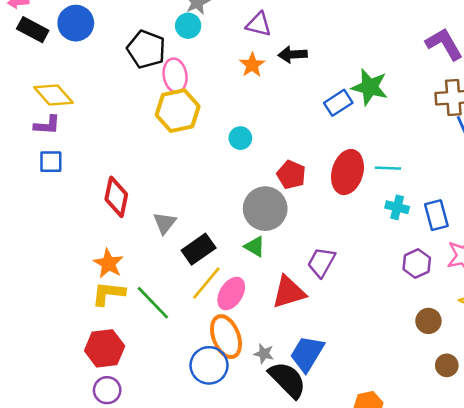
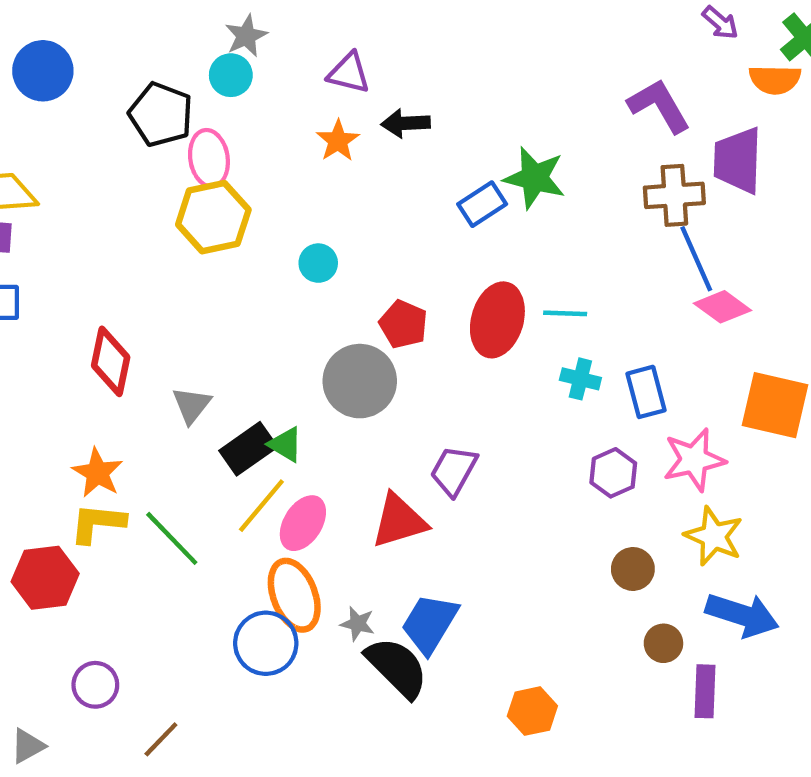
green triangle: (255, 246) -> (285, 444), moved
red hexagon: (105, 348) -> (45, 578), moved

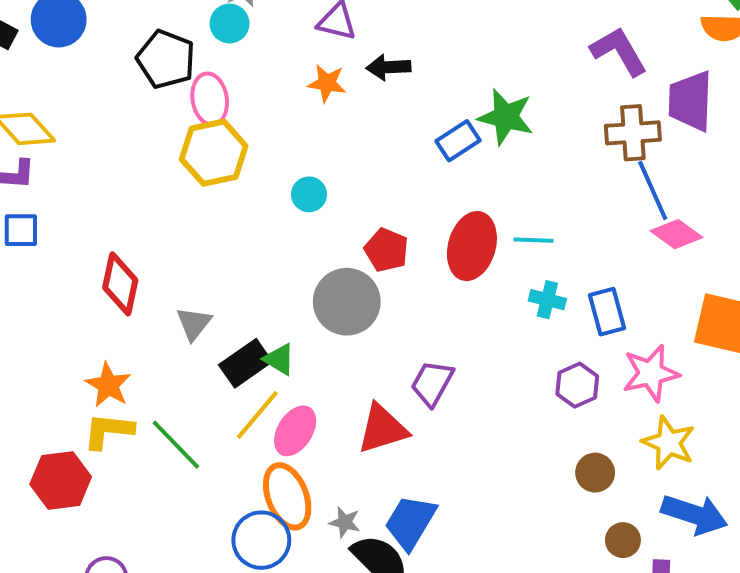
orange star: (338, 141) -> (327, 83), turned -30

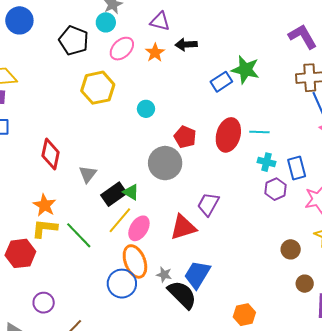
orange star: (327, 83) -> (155, 53), turned 30
pink ellipse: (210, 99) -> (122, 49), moved, turned 55
purple hexagon: (577, 385) -> (276, 189), moved

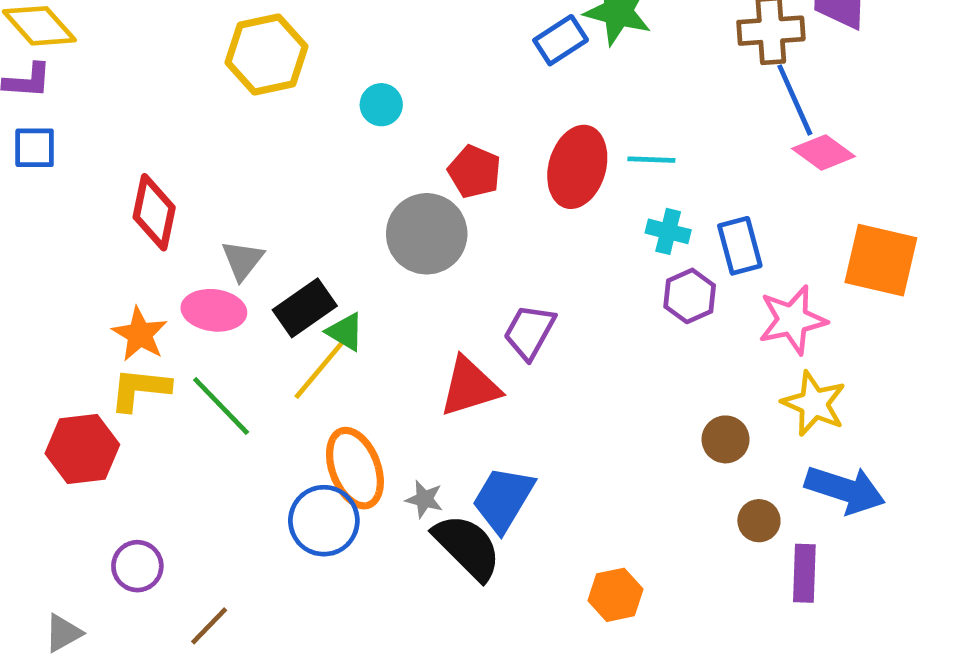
green triangle: (131, 192) -> (345, 332), moved
pink ellipse: (139, 228) -> (214, 310), moved, turned 65

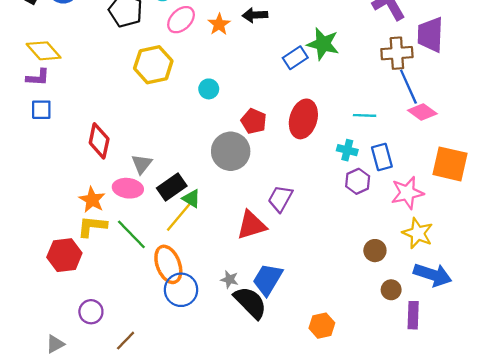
cyan line: (651, 160) -> (365, 115), moved
orange ellipse: (355, 468) -> (168, 264), moved

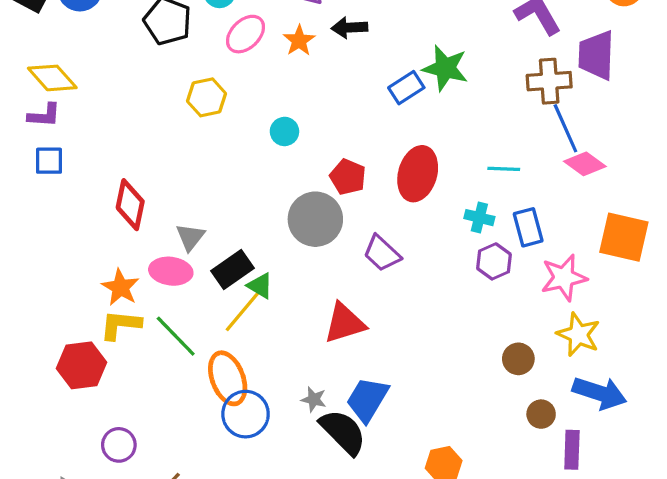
yellow hexagon: (153, 65) -> (207, 97), size x0.7
purple trapezoid: (280, 199) -> (382, 253), moved, turned -76

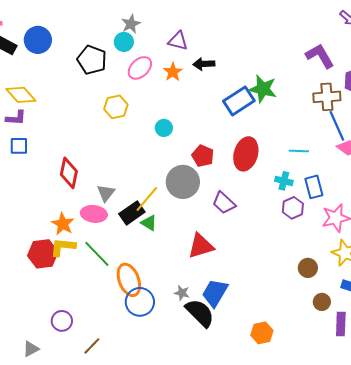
blue rectangle: (406, 88) -> (239, 101), size x1.4
yellow line: (242, 312) -> (147, 199), moved
red hexagon: (81, 365) -> (43, 254), moved

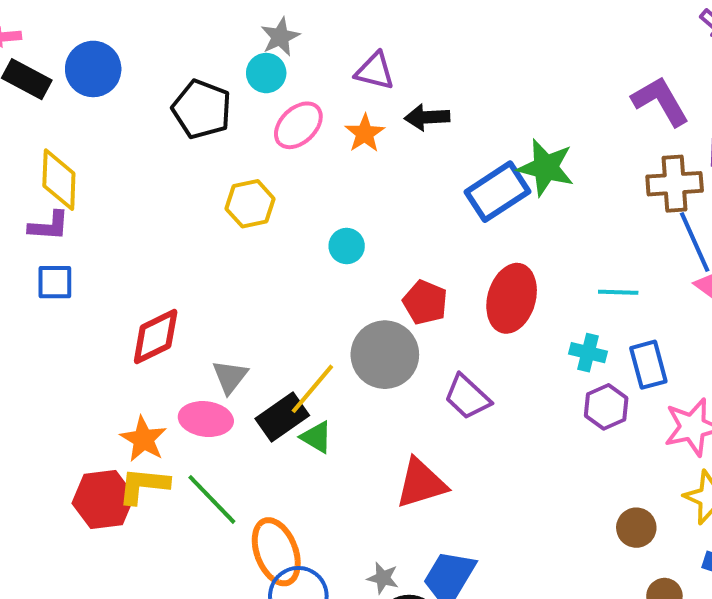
yellow diamond: (21, 95) -> (59, 180), turned 44
red diamond: (69, 173) -> (156, 337), turned 52

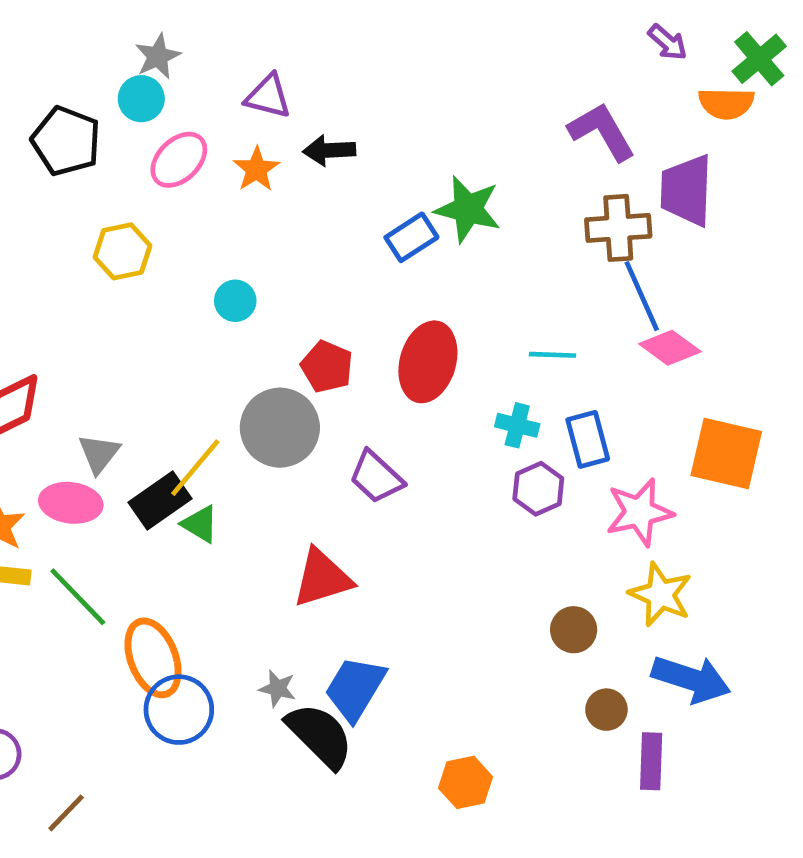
blue rectangle: (497, 192) -> (411, 237), size x0.7

